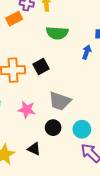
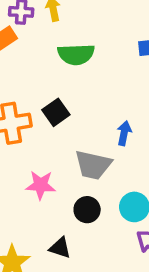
blue arrow: (87, 52) -> (124, 133), moved

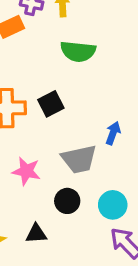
gray trapezoid: (93, 165) -> (79, 159), turned -33
black triangle: (60, 248) -> (36, 234), turned -30

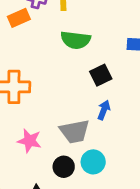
black square: (51, 104) -> (101, 75), moved
cyan circle: (113, 205) -> (93, 162), moved

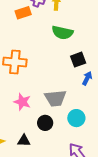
blue arrow: (104, 110) -> (87, 78), moved
cyan circle: (93, 162) -> (76, 118), moved

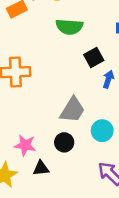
gray trapezoid: (55, 98) -> (72, 110), turned -45
pink star: (22, 102) -> (25, 145), moved

